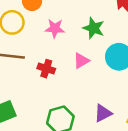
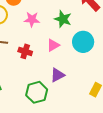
purple triangle: (103, 113) -> (57, 75), moved

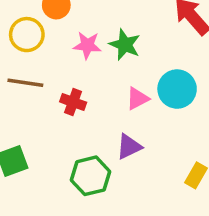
green star: (63, 19) -> (125, 45), moved
pink triangle: (53, 45) -> (137, 99), moved

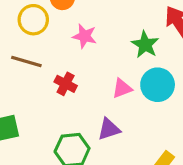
green star: (125, 45) -> (145, 45), moved

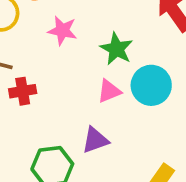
green star: (145, 45) -> (116, 49), moved
red cross: (66, 84) -> (23, 91), moved, turned -35

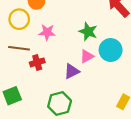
pink star: (62, 31) -> (47, 32), moved
purple triangle: (95, 140) -> (72, 71), moved

